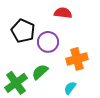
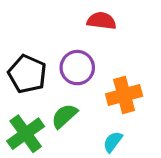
black pentagon: (23, 31) -> (27, 74), moved

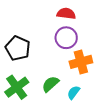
purple circle: (77, 68) -> (66, 38), moved
green semicircle: (64, 116) -> (50, 84), moved

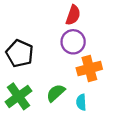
red semicircle: (66, 14) -> (73, 15), turned 102
cyan semicircle: (74, 92) -> (81, 102), turned -40

